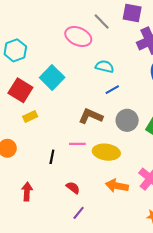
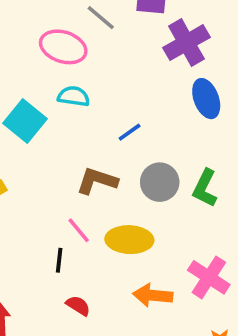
cyan semicircle: (105, 66) -> (74, 96), moved
pink line: (77, 144) -> (79, 230), turned 56
black line: (52, 157) -> (59, 260), moved

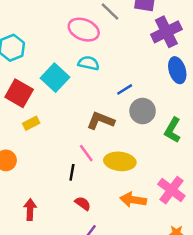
gray circle: (160, 182) -> (143, 111), moved

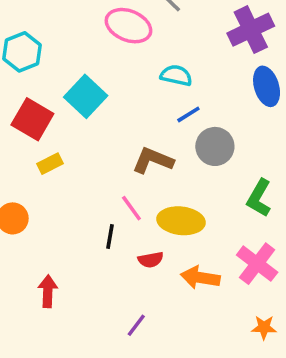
cyan semicircle: (89, 63) -> (176, 75), moved
green L-shape: (173, 130) -> (259, 198), moved
red semicircle: (83, 203) -> (151, 260), moved, turned 133

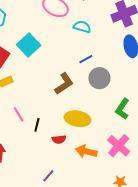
cyan semicircle: (176, 75) -> (82, 27), moved
brown L-shape: (153, 160) -> (64, 84), turned 120
pink line: (131, 208) -> (19, 114), moved

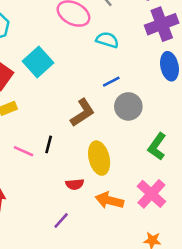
pink line: (19, 114) -> (23, 151), turned -35
yellow ellipse: (78, 119) -> (99, 158), turned 65
black line: (37, 125) -> (49, 144), moved
purple line: (48, 176) -> (61, 221), moved

